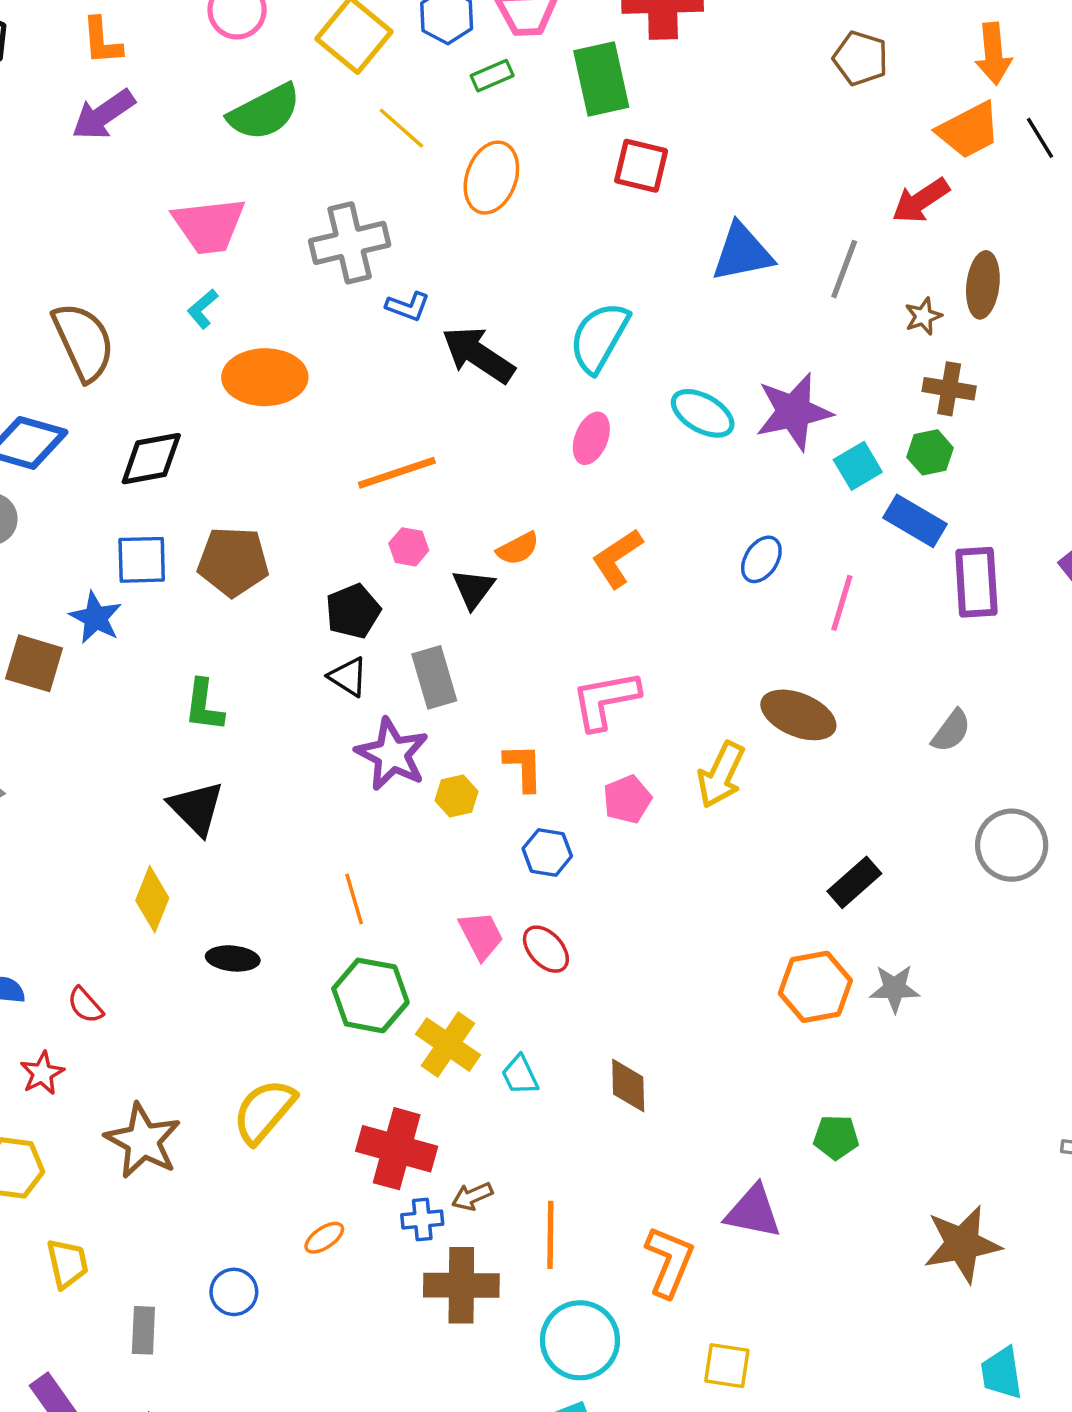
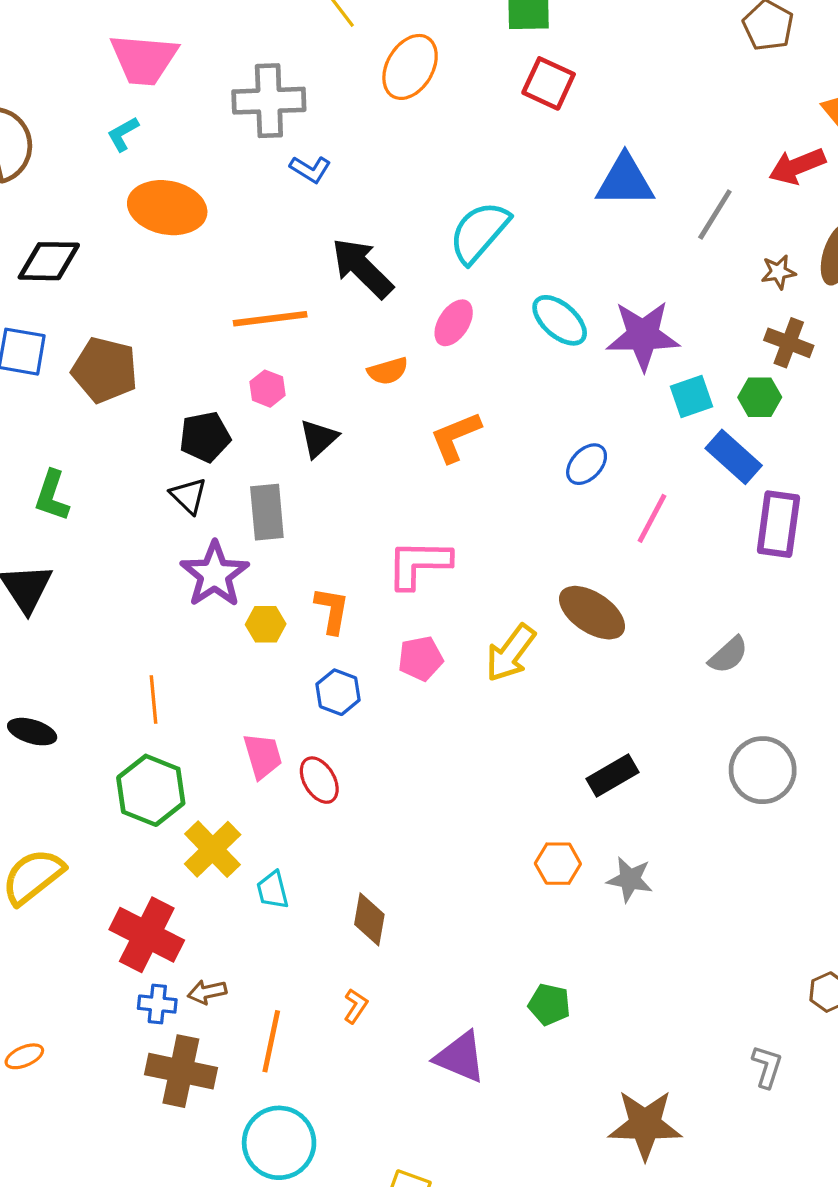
black arrow: (478, 355) -> (362, 268), moved
orange semicircle: (518, 549) -> (388, 371), moved
orange hexagon: (815, 987) -> (558, 864), size x0.7
orange ellipse: (324, 1238) -> (24, 1056), moved
orange L-shape: (669, 1262) -> (356, 1006), moved, size x0.5

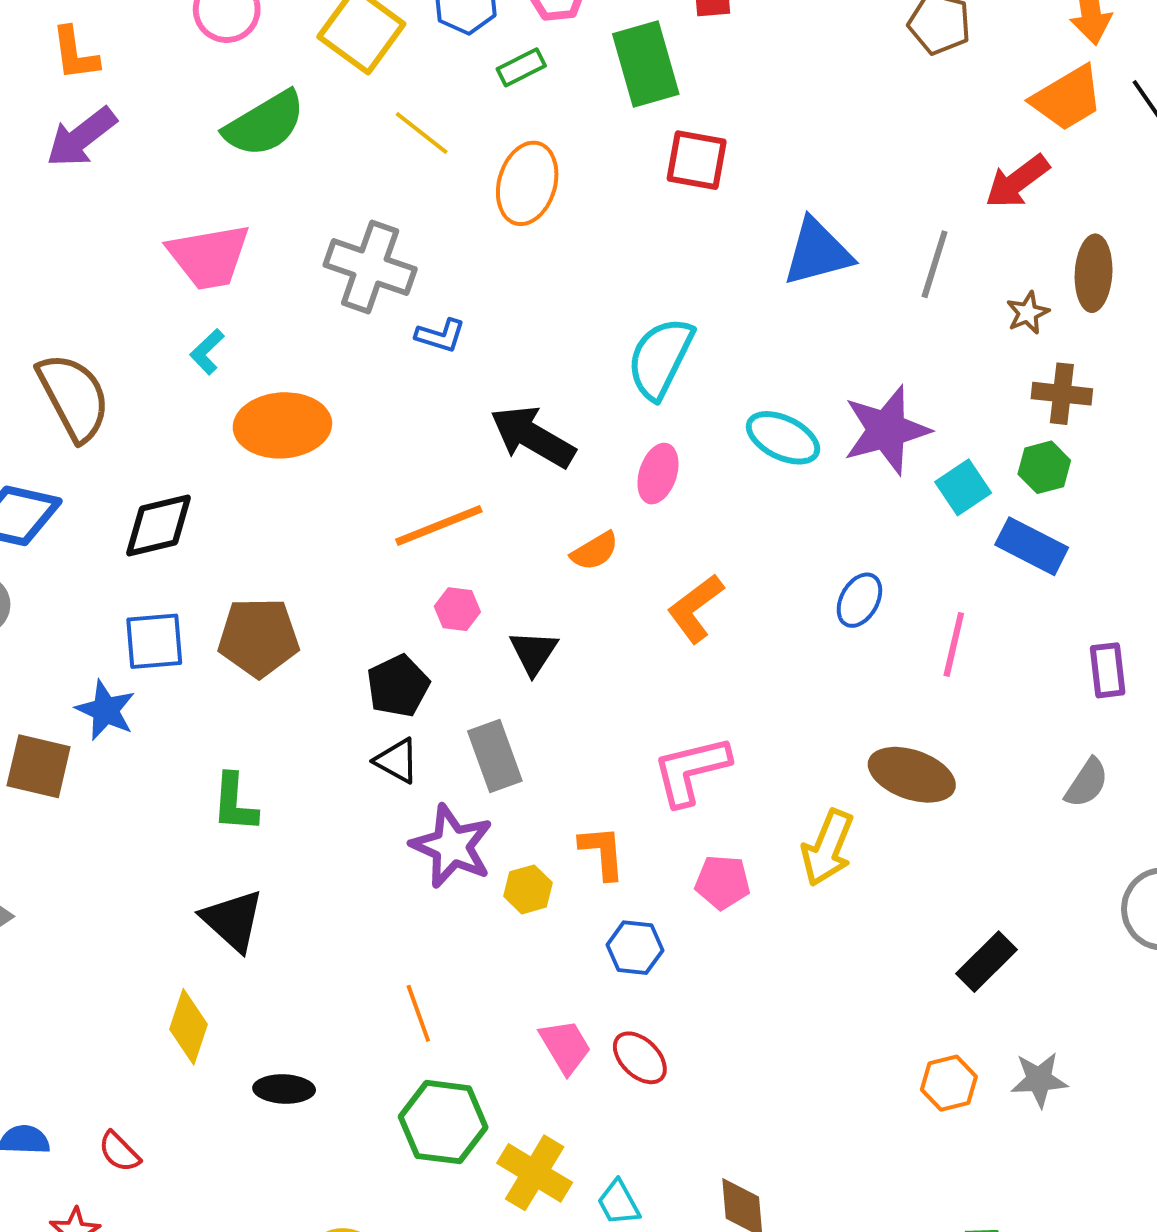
gray cross: (269, 101) -> (370, 267), turned 36
purple rectangle: (778, 524) -> (1108, 670), moved, size x0.7
pink pentagon: (421, 658) -> (722, 882), turned 30

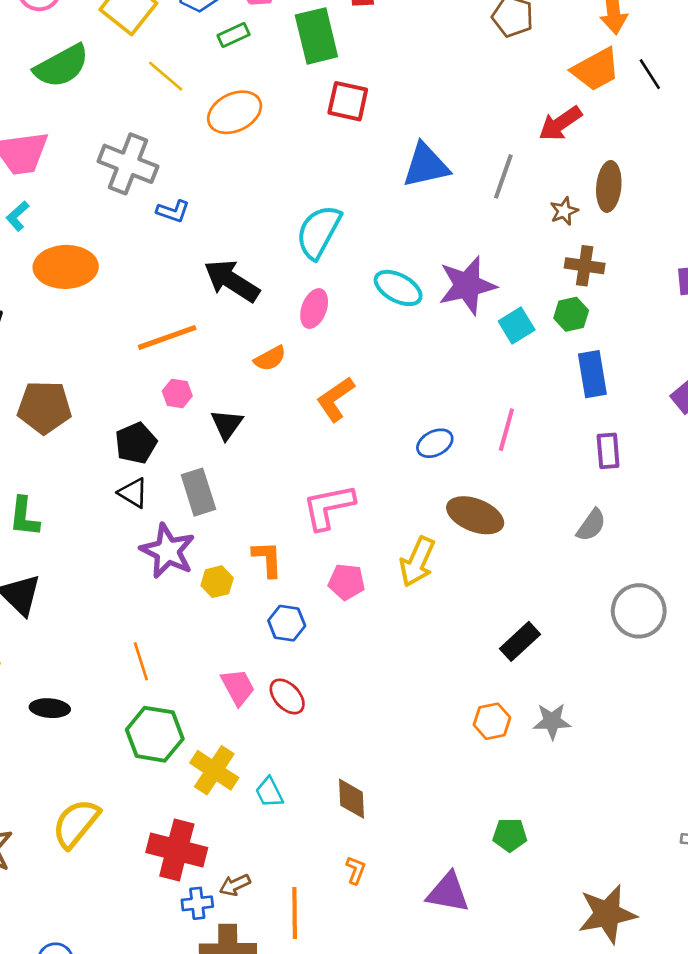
orange ellipse: (527, 183) -> (235, 112), turned 46
blue rectangle: (1032, 546) -> (592, 374), moved, turned 51
blue ellipse: (859, 600) -> (435, 443), moved, turned 32

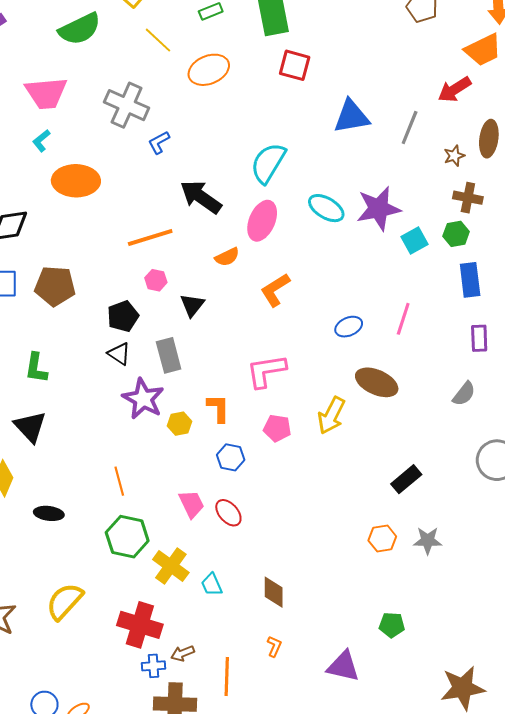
blue L-shape: (173, 211) -> (159, 142), turned 130
pink ellipse: (314, 309) -> (262, 221), size x1.4

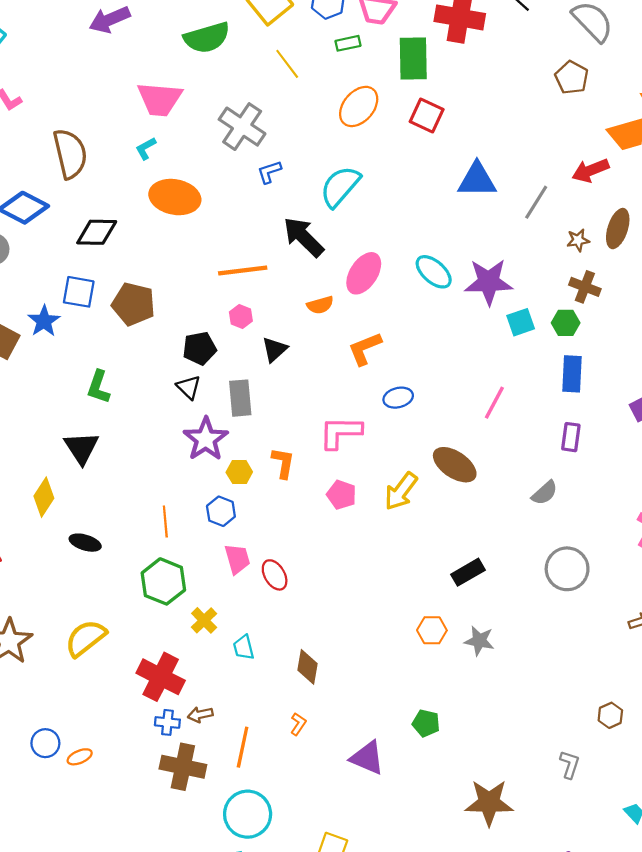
orange ellipse: (209, 70) -> (359, 106), moved, turned -36
cyan semicircle: (268, 163) -> (340, 186), moved
blue ellipse: (349, 327) -> (398, 398), moved
blue hexagon: (231, 457) -> (221, 511), moved
yellow cross: (171, 566) -> (204, 620), size x0.7

